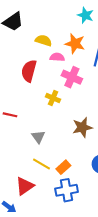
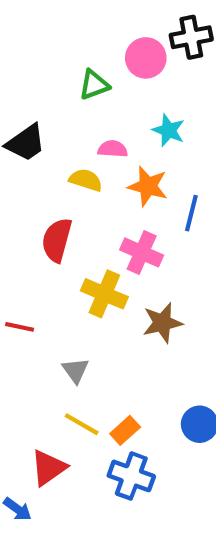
pink semicircle: (57, 57) -> (113, 149), moved
yellow cross: (53, 98) -> (104, 294), size x1.5
brown star: (82, 127) -> (162, 323), moved
blue cross: (67, 190) -> (131, 476), turned 30

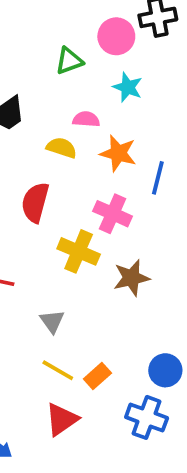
cyan star: (169, 130) -> (128, 87), moved
red triangle: (49, 468) -> (62, 419), moved
blue cross: (131, 476) -> (147, 417), moved

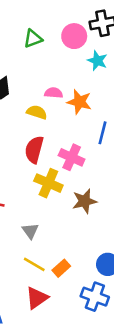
green triangle: (69, 61) -> (33, 39), moved
cyan star: (128, 87) -> (97, 61), moved
orange star: (118, 153) -> (79, 102), moved
red semicircle: (35, 202) -> (34, 150), moved

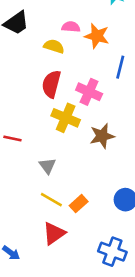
blue cross: (95, 297) -> (112, 252), moved

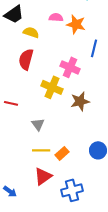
yellow semicircle: (54, 46) -> (31, 32), moved
red semicircle: (51, 84) -> (26, 59), moved
yellow line: (51, 200) -> (41, 150), turned -30
blue cross: (112, 252) -> (72, 190), moved, turned -35

